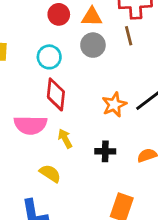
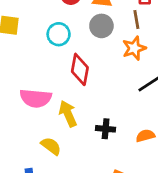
red diamond: (56, 94) -> (80, 69), moved
orange star: (114, 105) -> (134, 48), moved
yellow arrow: (65, 139) -> (68, 114), size x1.4

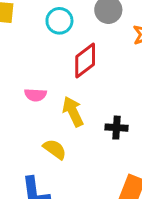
red diamond: (80, 69) -> (85, 60), turned 44
pink semicircle: (36, 98) -> (35, 95), size x0.6

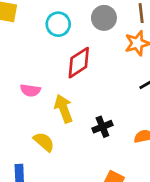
black cross: (117, 128) -> (102, 127), turned -30

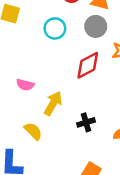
red diamond: (79, 63) -> (88, 65), moved
yellow arrow: (64, 109) -> (53, 103), turned 45

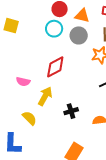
cyan circle: (55, 28) -> (54, 29), moved
red diamond: (88, 65) -> (55, 67), moved

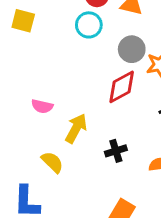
gray circle: (79, 35) -> (132, 49), moved
red diamond: (55, 67) -> (122, 87), moved

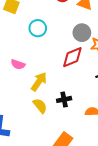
cyan circle: (89, 25) -> (38, 28), moved
yellow semicircle: (52, 162) -> (40, 106), moved

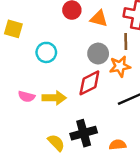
yellow arrow: (39, 82) -> (54, 98), moved, turned 60
black cross: (64, 99) -> (84, 133), size x1.5

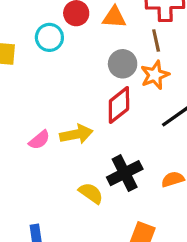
cyan circle: (46, 52) -> (49, 37), moved
pink semicircle: (27, 97) -> (39, 140), turned -42

